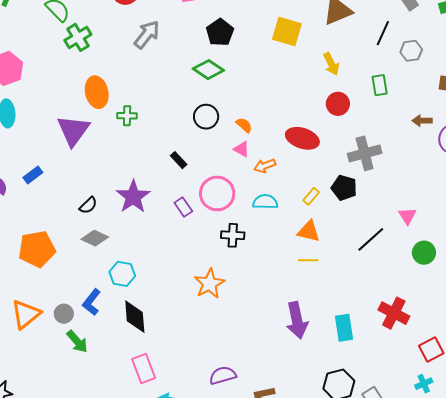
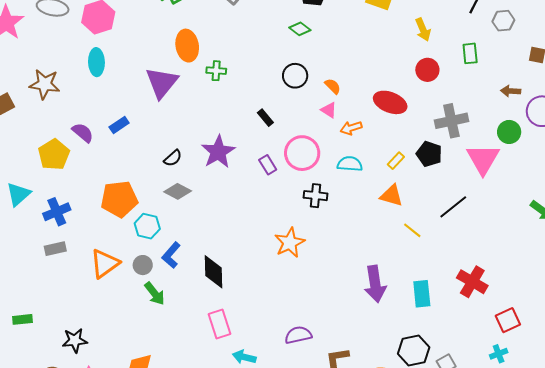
green diamond: (208, 70) -> (300, 29), size x0.7
pink triangle: (407, 216) -> (483, 159), moved, size x1.8
green circle: (424, 253) -> (509, 132), moved
yellow line: (308, 260) -> (412, 230), moved, turned 36
cyan hexagon: (122, 274) -> (147, 226), moved

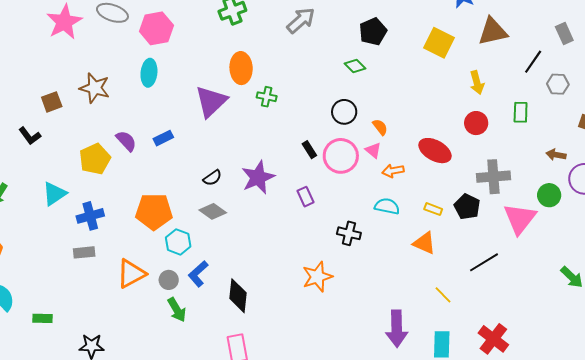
pink circle: (302, 153) -> (341, 156), moved
yellow rectangle: (396, 161) -> (433, 209), turned 60
yellow line: (412, 230) -> (443, 295), moved

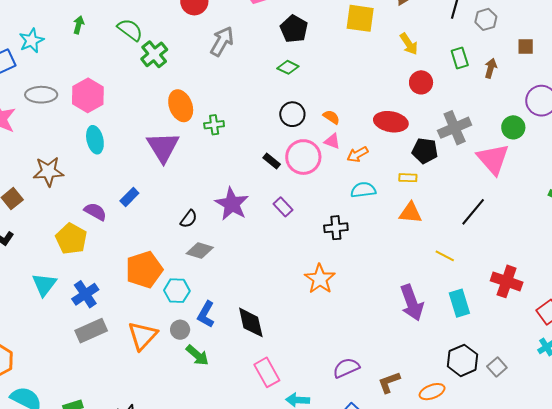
brown arrow: (556, 155) -> (491, 68), moved, turned 114
black pentagon: (467, 207) -> (425, 151), moved
gray rectangle: (84, 252) -> (91, 331), size x1.4

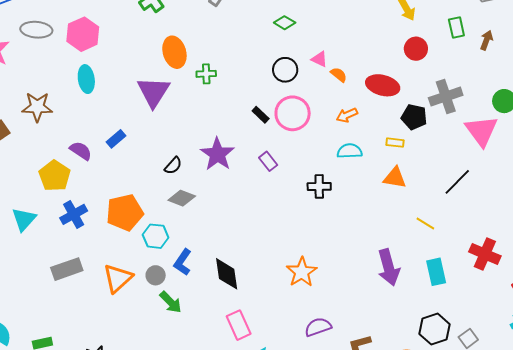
orange semicircle: (331, 117) -> (339, 75), moved
pink triangle: (332, 141) -> (319, 59), moved
orange star: (320, 279) -> (302, 272), moved
blue cross: (85, 294) -> (74, 214), moved

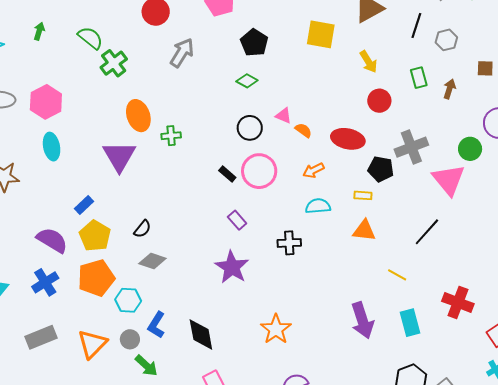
purple semicircle: (81, 151) -> (52, 240), moved, size x1.4
purple star: (217, 154) -> (232, 267), moved
yellow pentagon: (55, 176) -> (95, 236), moved

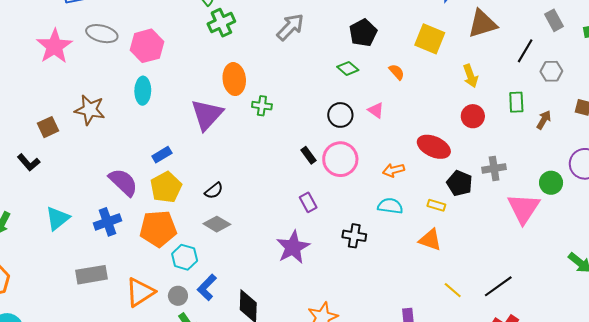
orange semicircle: (303, 130) -> (397, 72), moved
gray cross: (411, 147) -> (494, 168), size x0.7
black line: (427, 232) -> (498, 286), moved

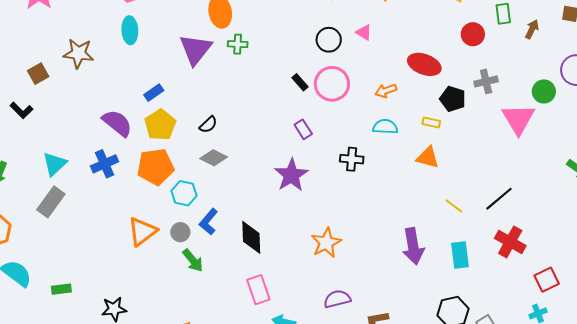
green cross: (262, 106) -> (238, 44), moved
red circle: (473, 116) -> (473, 34), moved
gray rectangle: (92, 275) -> (51, 202), moved, turned -40

